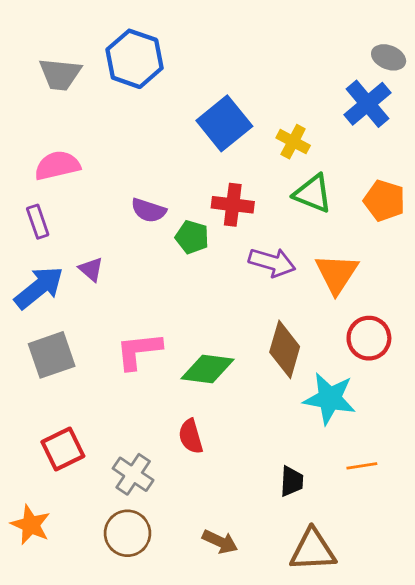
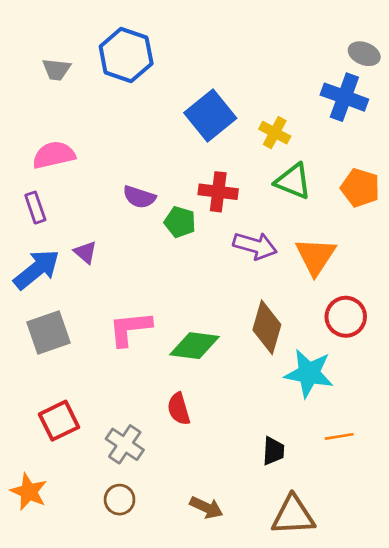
gray trapezoid: (60, 74) -> (56, 69), size x0.7
blue cross: (368, 104) -> (344, 97), turned -30
brown circle: (127, 533) -> (120, 500), size x0.7

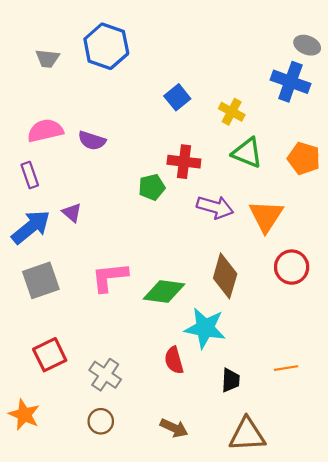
blue square: (210, 116) -> (177, 97), size x0.6
purple semicircle: (139, 197) -> (92, 141), moved
green pentagon: (180, 222) -> (152, 187), turned -30
cyan star: (309, 373) -> (205, 328), moved
red semicircle: (179, 409) -> (174, 360), moved

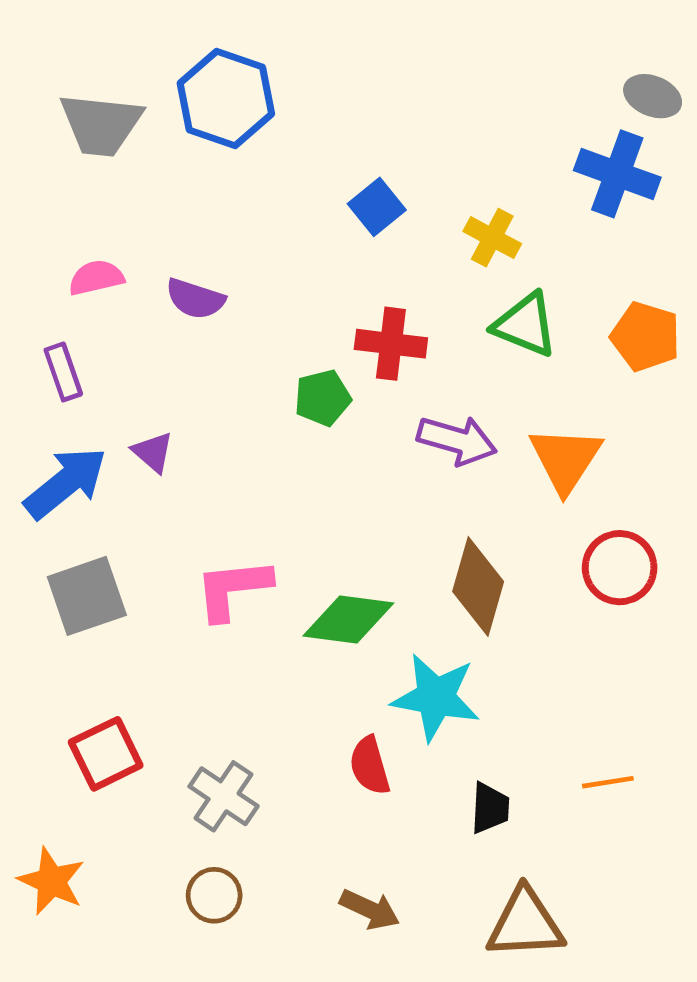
gray trapezoid: (47, 58) -> (101, 124), size x1.6
pink semicircle: (45, 131) -> (96, 278), size x0.7

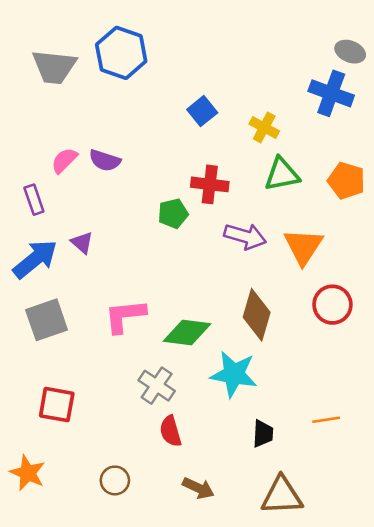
pink semicircle: (96, 278) -> (64, 160), moved, turned -32
green triangle: (525, 325) -> (282, 174), turned -33
red square: (106, 754) -> (57, 405), turned 36
red semicircle: (370, 766) -> (171, 431), moved
gray cross: (224, 796) -> (157, 386), moved

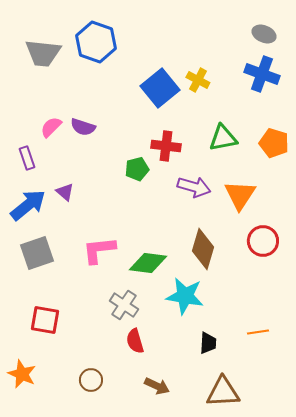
gray ellipse: (350, 52) -> (264, 34), moved
blue square: (202, 111) -> (160, 88), size x1.6
yellow cross: (264, 128) -> (198, 80), moved

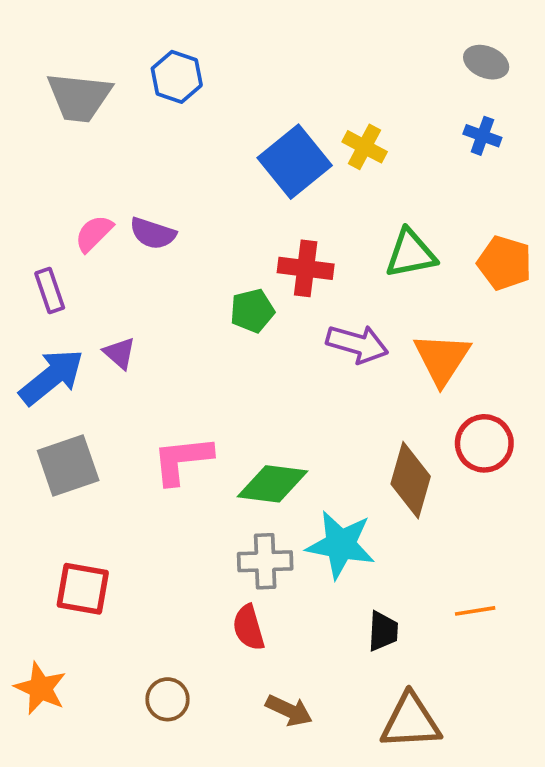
blue hexagon: (96, 42) -> (177, 77), size x0.7
blue cross: (262, 74) -> (482, 136), size x0.6
brown diamond: (203, 249) -> (411, 480), moved
gray cross: (124, 305) -> (265, 561), moved, turned -36

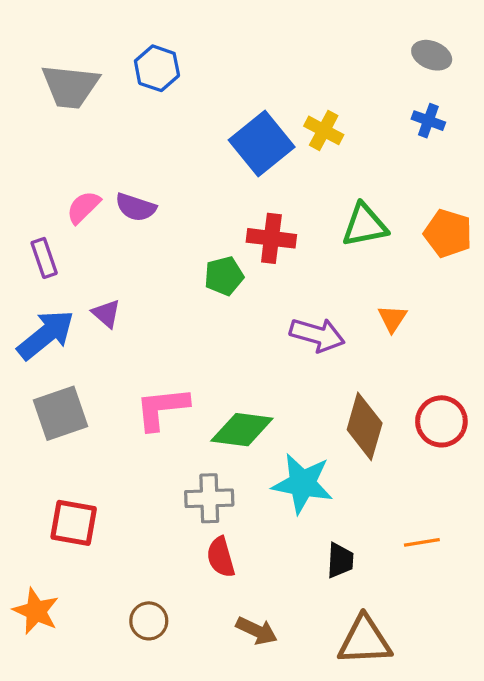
purple arrow: (357, 344) -> (317, 335), moved
orange triangle: (442, 359) -> (392, 318), size x0.6
red circle: (484, 443) -> (441, 421), moved
gray cross: (265, 561) -> (209, 498), moved

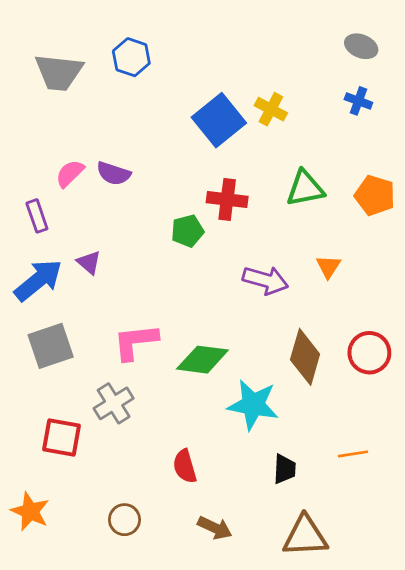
gray cross: (209, 498) -> (114, 403), moved, turned -30

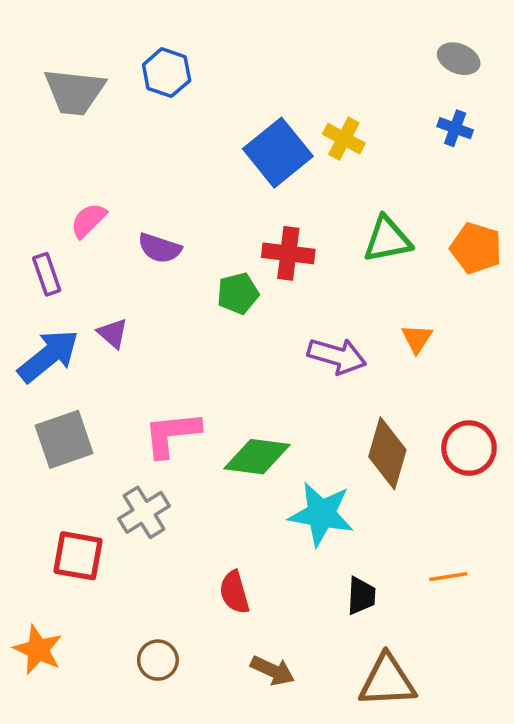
purple semicircle: (114, 173) -> (160, 248), moved

